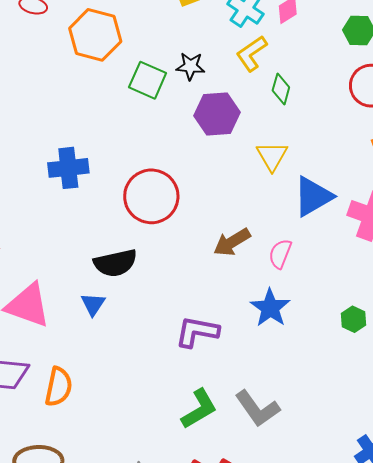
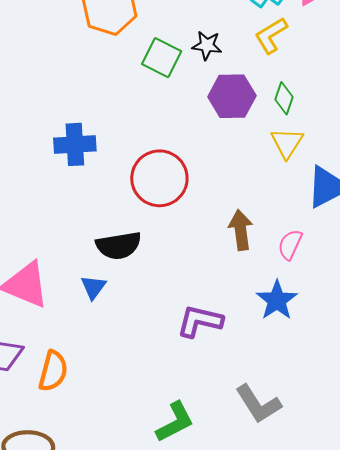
green diamond: (281, 89) -> (284, 98), moved
brown arrow: (232, 242) -> (241, 230), turned 111
green L-shape: (199, 409) -> (175, 422), moved

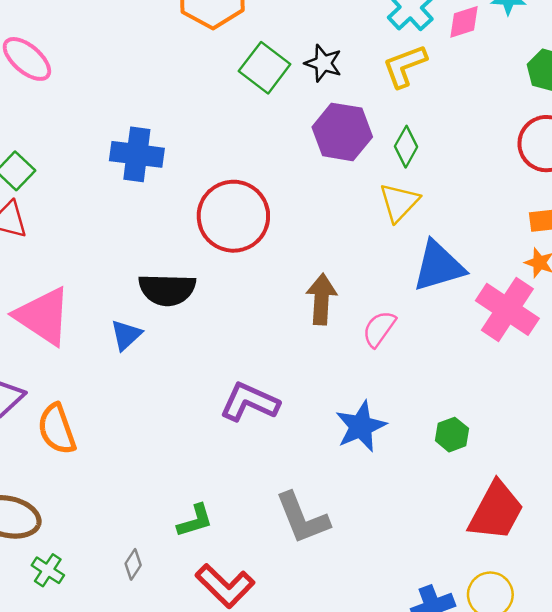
blue star: (277, 300) -> (361, 426), moved
orange semicircle: (53, 371) -> (57, 429), turned 135
green L-shape: (175, 422) -> (195, 521), size x0.7

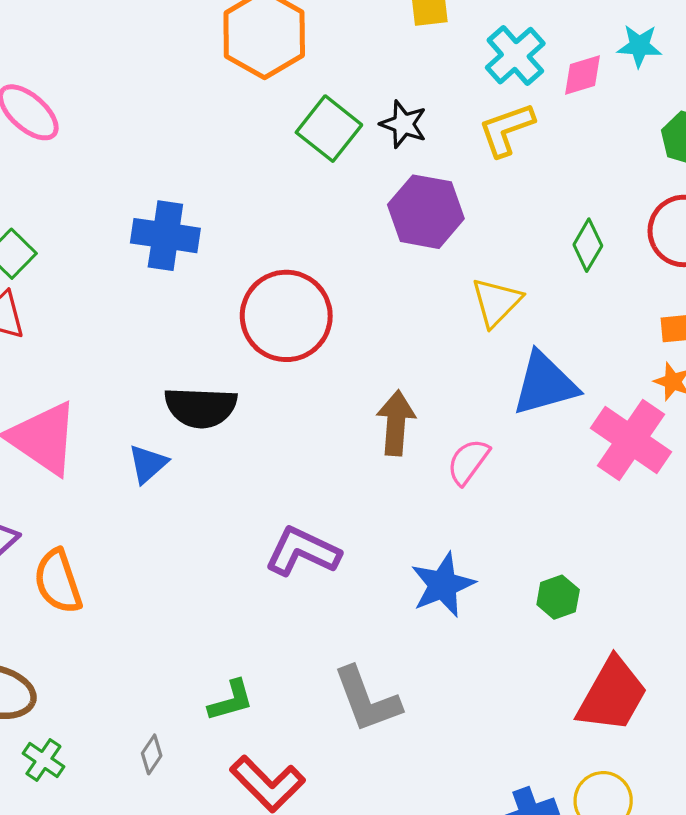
green diamond: (406, 147) -> (588, 245), moved

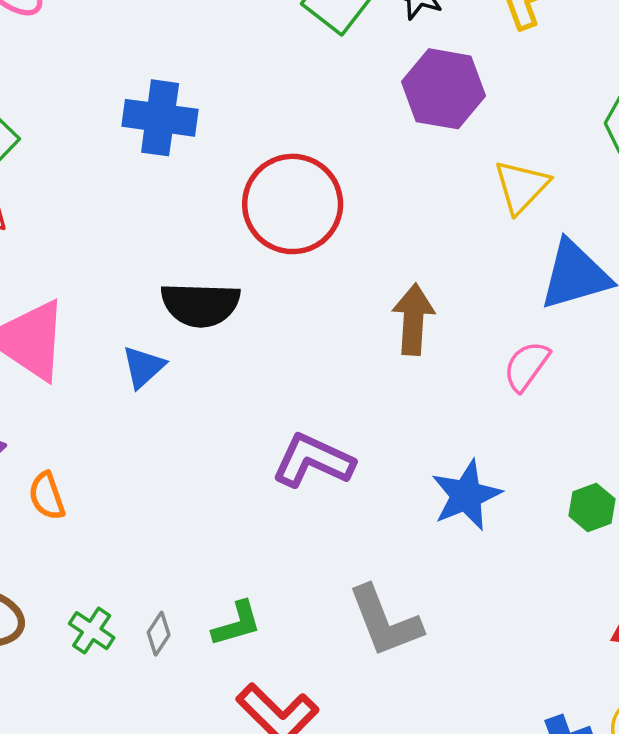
pink semicircle: (468, 462) -> (526, 366), moved
orange semicircle: (58, 581) -> (47, 496), size x0.7
gray diamond: (152, 754) -> (159, 634), moved
green cross: (43, 760) -> (92, 631), moved

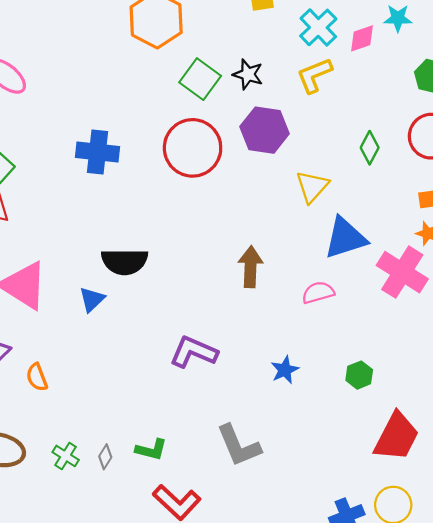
red circle: (293, 204) -> (193, 148), moved
pink semicircle: (526, 366) -> (318, 293), turned 40
blue star: (466, 495) -> (285, 370), size x0.7
green L-shape: (237, 624) -> (151, 450), turned 32

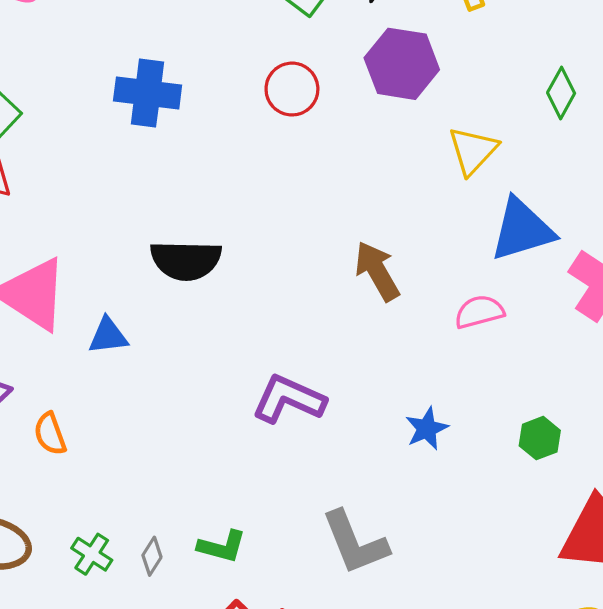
red circle: (193, 148) -> (292, 89), size x0.6
brown arrow: (250, 267) -> (377, 271), turned -33
blue triangle: (92, 299) -> (108, 336), moved, turned 36

